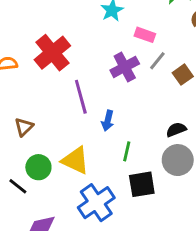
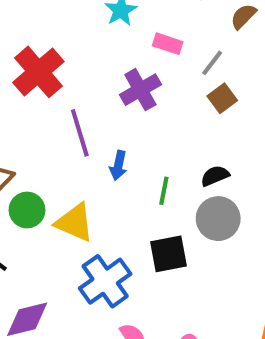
gray line: (157, 61) -> (212, 63), moved
green line: (127, 151) -> (164, 191), moved
green circle: (38, 167) -> (27, 210), moved

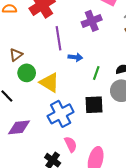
blue arrow: (118, 166) -> (75, 57), turned -104

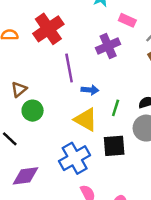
yellow triangle: (49, 82) -> (86, 120), moved

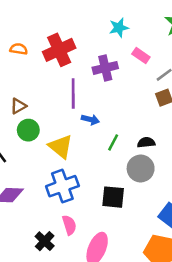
purple cross: (108, 46) -> (105, 68), moved
yellow triangle: (86, 120) -> (61, 147), moved
black square: (114, 146) -> (113, 197), moved

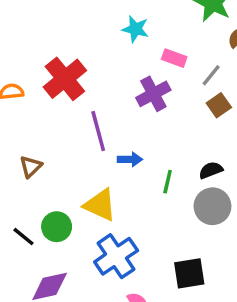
cyan star: (119, 28) -> (135, 29), turned -30
purple cross: (105, 68) -> (153, 94), moved
green circle: (28, 130) -> (57, 227), moved
black square: (113, 197) -> (189, 273), moved

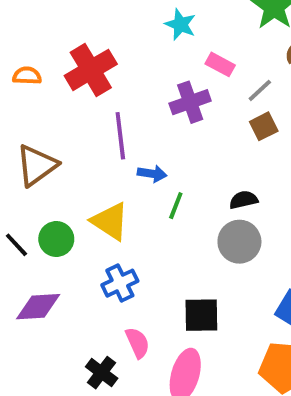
brown triangle: (31, 167) -> (37, 165), size x1.6
green line: (168, 182) -> (176, 206), moved
blue cross: (116, 256) -> (120, 283), size x0.7

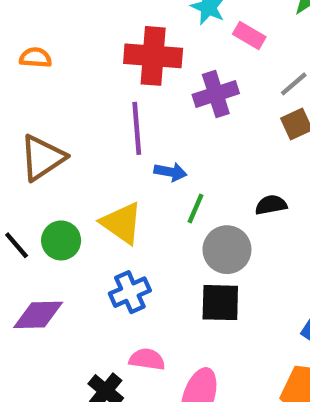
pink rectangle: (220, 64) -> (249, 36), moved
red cross: (91, 70) -> (153, 56), moved, turned 33
gray circle: (239, 242) -> (227, 250), moved
black square: (201, 315) -> (220, 303), moved
pink semicircle: (138, 343) -> (147, 359), turned -60

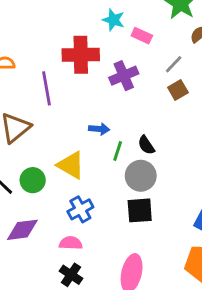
purple line: (137, 128) -> (46, 88), moved
black semicircle: (271, 205) -> (146, 145), moved, turned -108
pink semicircle: (147, 359) -> (71, 243), moved

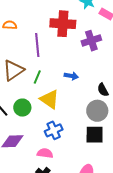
green line: (118, 151) -> (37, 77), moved

